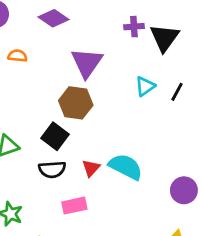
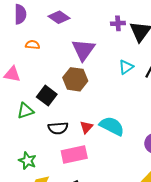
black square: (55, 136) -> (47, 96), moved
pink rectangle: (74, 206) -> (74, 155), size x1.4

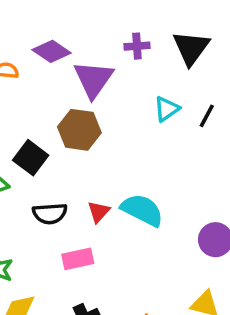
purple diamond: (59, 17) -> (52, 51), moved
purple cross: (118, 23) -> (137, 46), moved
pink rectangle: (74, 155) -> (78, 259), size x0.7

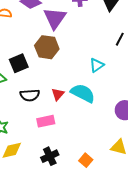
cyan triangle: (167, 109) -> (97, 65), moved
black square: (31, 158) -> (19, 63), turned 30

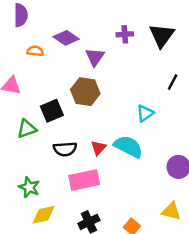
purple triangle: (55, 18) -> (95, 57), size x0.7
pink rectangle: (46, 121) -> (84, 180), size x1.4

